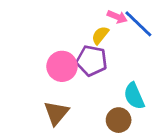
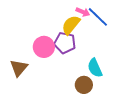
yellow semicircle: (100, 35) -> (71, 25), size x1.5
brown triangle: (56, 113) -> (19, 68), moved

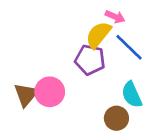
blue line: (98, 17) -> (129, 47), moved
pink circle: (44, 47) -> (50, 92), moved

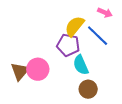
pink arrow: (115, 17) -> (105, 13), moved
cyan semicircle: (132, 95) -> (81, 65), moved

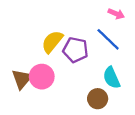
yellow semicircle: (74, 26) -> (52, 42), moved
cyan semicircle: (81, 65) -> (112, 78), moved

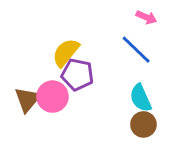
purple pentagon: (75, 50) -> (77, 75), moved
brown circle: (98, 99) -> (143, 124), moved

